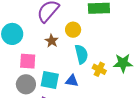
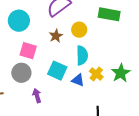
green star: (123, 63) -> (121, 73), turned 30
cyan square: (50, 80) -> (57, 71), moved
blue triangle: (72, 81) -> (78, 80), moved

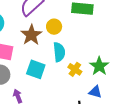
brown star: (56, 36) -> (31, 35), size x1.5
blue triangle: (78, 80) -> (95, 92), moved

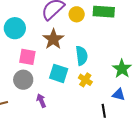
yellow circle: (54, 27) -> (77, 14), moved
yellow cross: (75, 69) -> (85, 80), moved

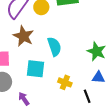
yellow cross: (85, 80) -> (65, 82), moved

